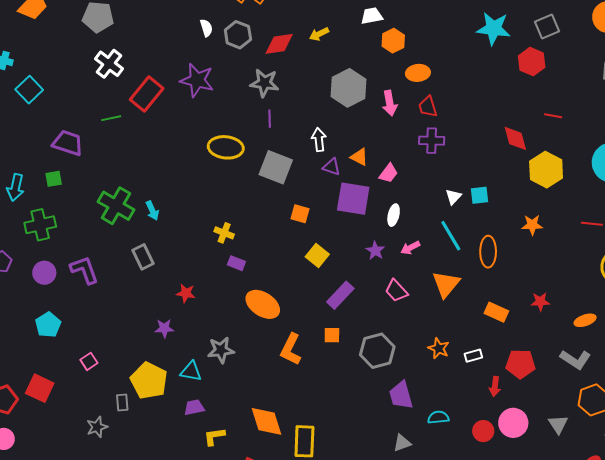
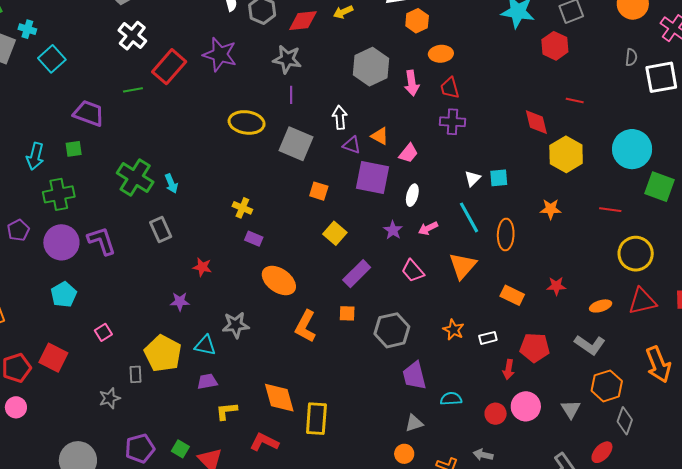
purple circle: (44, 273) -> (61, 242), size x1.5

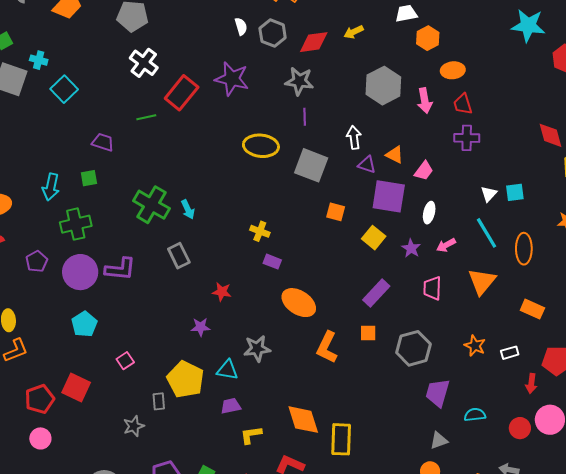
purple trapezoid: (89, 113) -> (103, 142), size x0.7
yellow square: (335, 233) -> (374, 238), moved
purple L-shape: (102, 241) -> (120, 269), turned 116
pink trapezoid: (413, 271) -> (432, 288), turned 45
purple trapezoid: (414, 376) -> (438, 393), turned 32

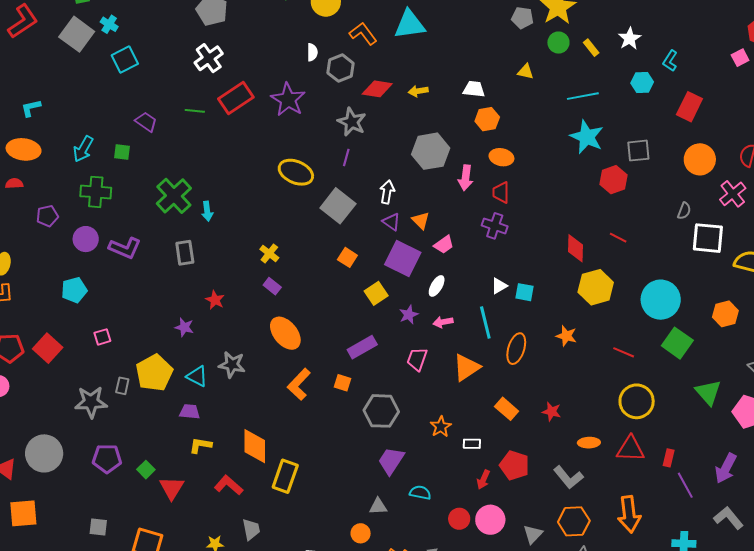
purple circle: (80, 272) -> (86, 239), size x0.7
gray star: (134, 426) -> (91, 402), size x1.5

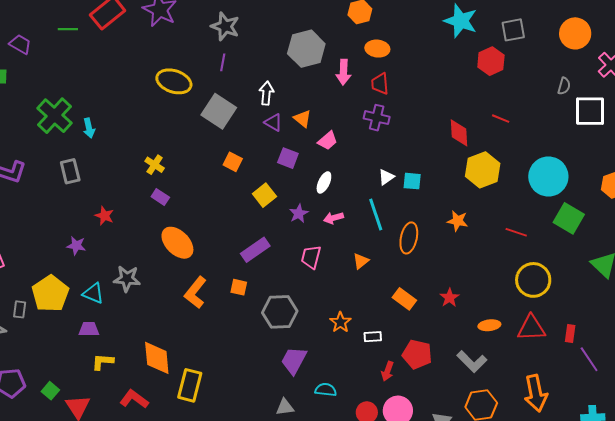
purple square: (403, 258) -> (288, 158), size x0.6
orange triangle: (466, 367) -> (361, 261), size x0.6
red star: (552, 412) -> (449, 298), turned 30

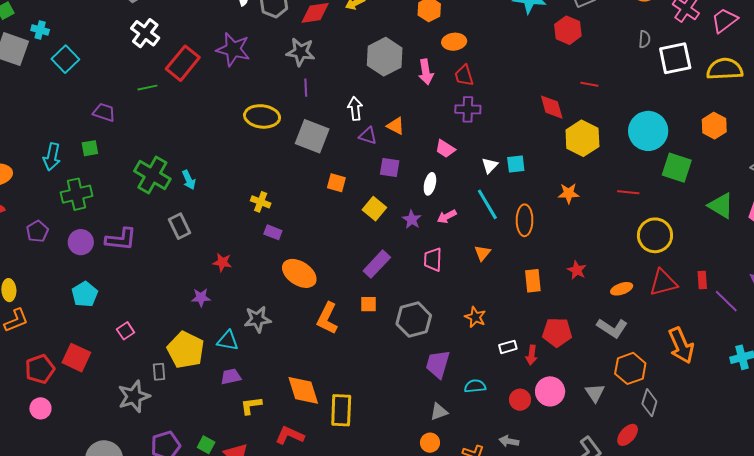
pink trapezoid: (328, 141) -> (445, 149), moved, turned 85
orange rectangle: (404, 299) -> (533, 281), turned 60
white rectangle: (373, 337) -> (508, 347), moved

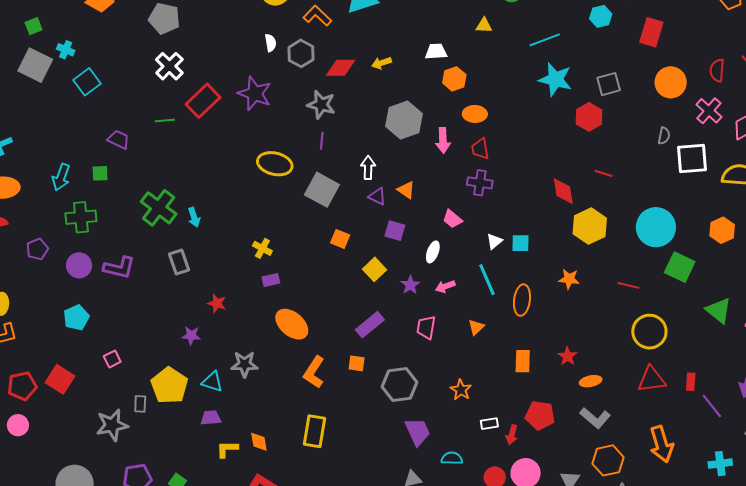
purple rectangle: (273, 232) -> (271, 280), turned -42
orange ellipse: (622, 289) -> (591, 381), moved
purple trapezoid: (438, 364) -> (418, 432), turned 132
orange diamond: (303, 390) -> (259, 442), moved, size x0.6
yellow rectangle: (341, 410) -> (314, 431), moved

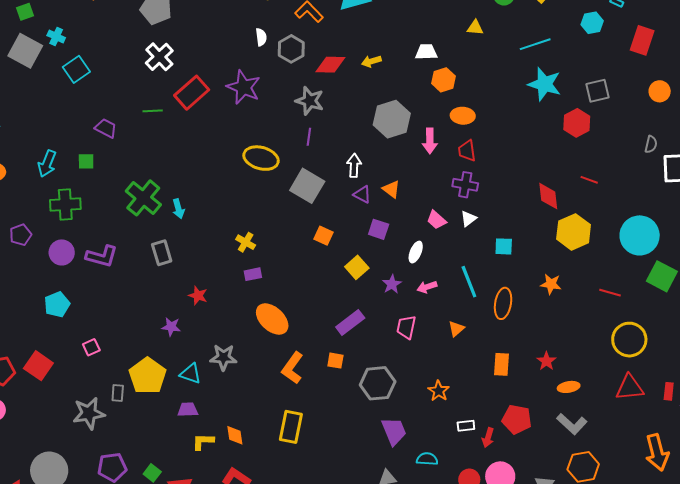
orange circle: (671, 82) -> (660, 91), size x0.7
white triangle: (494, 241) -> (468, 219), moved
orange arrow: (661, 444) -> (657, 452), moved

